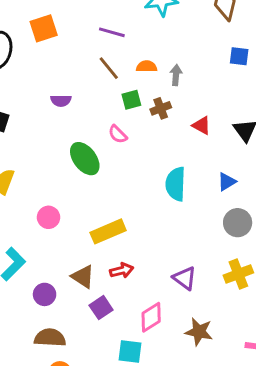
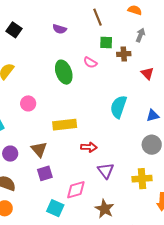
orange semicircle: (147, 66) -> (135, 10), moved
pink semicircle: (118, 134) -> (90, 63), turned -32
red arrow: (122, 270) -> (89, 147), moved

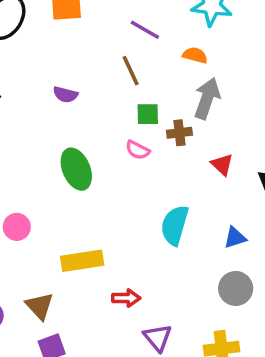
gray arrow: (140, 35) -> (207, 98), size x1.6
pink semicircle: (90, 63) -> (138, 150), moved

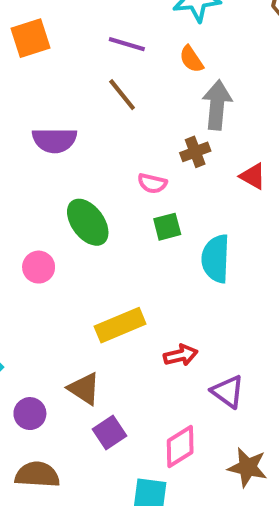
orange semicircle: (195, 55) -> (191, 59), turned -125
purple semicircle: (65, 95) -> (54, 140), size x1.5
green square: (148, 114) -> (167, 227), moved
pink circle: (17, 227) -> (39, 267), moved

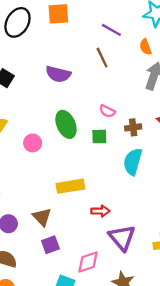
brown cross: (195, 152) -> (133, 127), moved
green square: (167, 227) -> (99, 137), moved
purple triangle: (228, 392) -> (122, 238), size x1.4

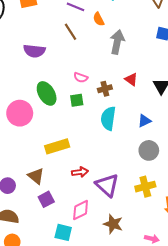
orange semicircle: (145, 47) -> (99, 19), moved
pink circle: (33, 143) -> (20, 113), size x1.6
red arrow: (100, 211) -> (80, 172), moved

